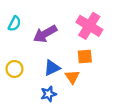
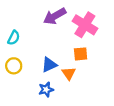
cyan semicircle: (14, 24) -> (14, 38), moved
purple arrow: (45, 34) -> (55, 16), moved

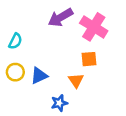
blue triangle: (49, 65) -> (39, 76), moved
blue star: (46, 90) -> (59, 103), moved

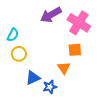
yellow circle: (15, 72) -> (19, 54), moved
blue triangle: (39, 76) -> (33, 78), moved

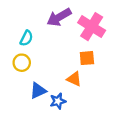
cyan semicircle: (13, 35) -> (26, 38), moved
orange triangle: (64, 68) -> (74, 79), turned -32

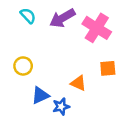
cyan semicircle: (26, 38) -> (28, 16), moved, turned -70
orange square: (87, 58) -> (108, 68), moved

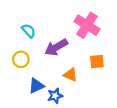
cyan semicircle: (28, 16) -> (29, 31), moved
purple arrow: (62, 18) -> (56, 47), moved

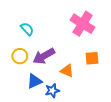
purple arrow: (56, 47) -> (44, 56), moved

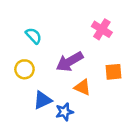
pink cross: (83, 24) -> (102, 29), size x0.7
purple arrow: (44, 56) -> (70, 62), moved

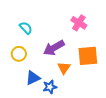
orange square: (113, 72) -> (88, 56), size x1.5
orange triangle: (82, 87) -> (64, 68), turned 40

